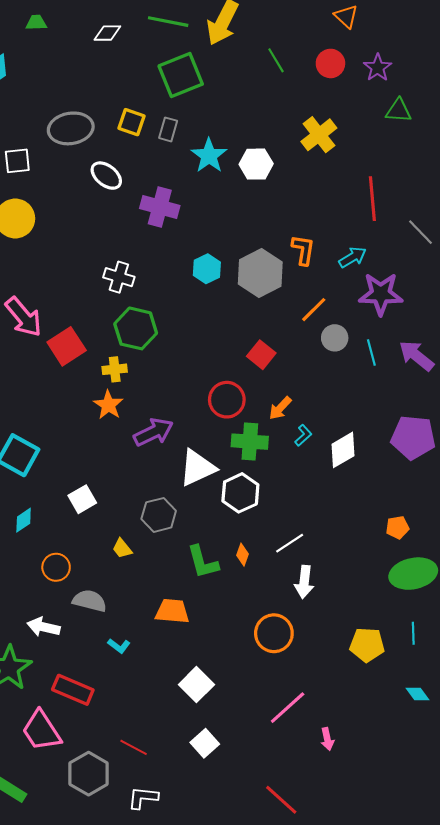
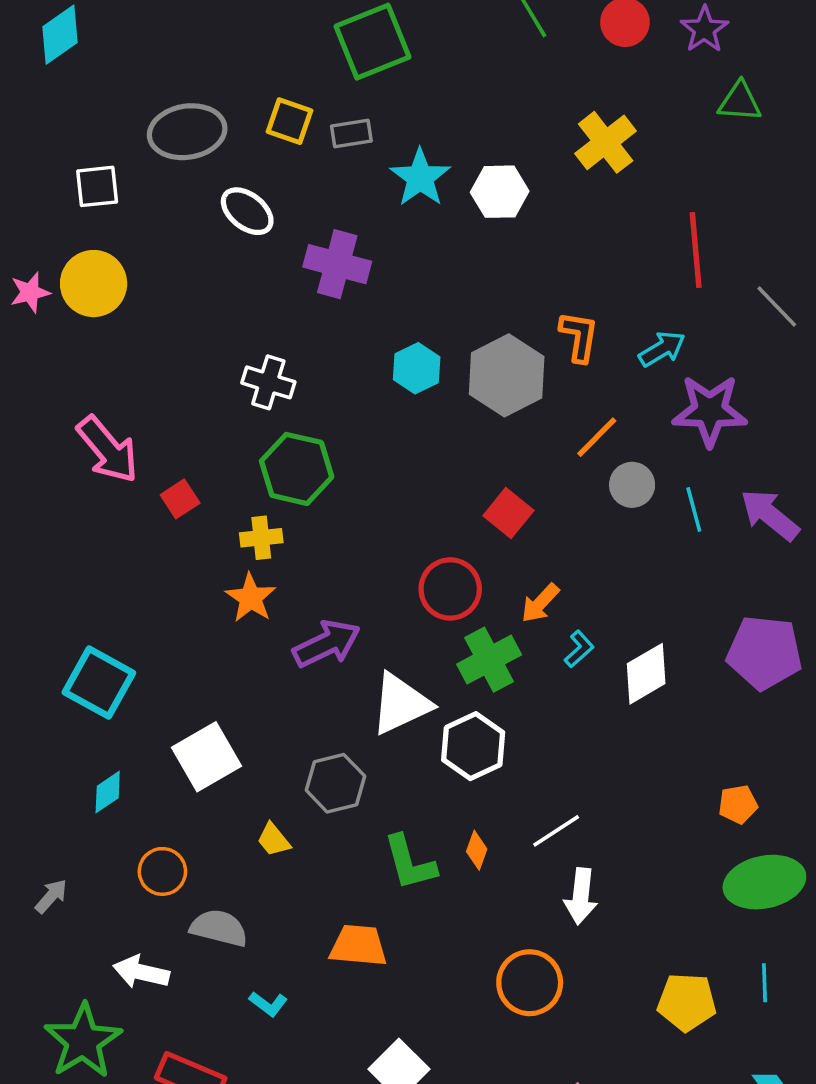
gray rectangle: (168, 129) -> (351, 133), turned 65
red square: (67, 346) -> (180, 499), size x0.6
green cross: (250, 442) -> (489, 660), turned -32
white square: (82, 499) -> (207, 757), size x1.4

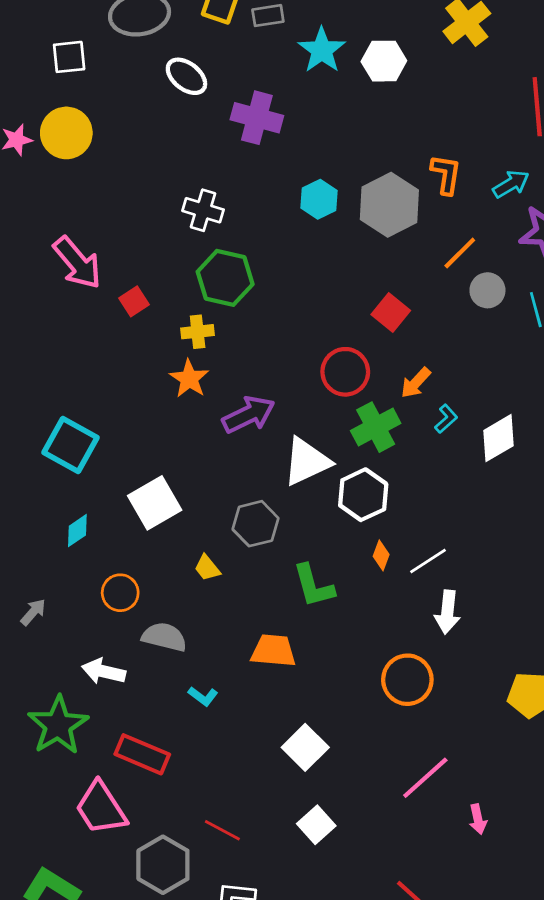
orange diamond: (477, 850) -> (381, 555), moved

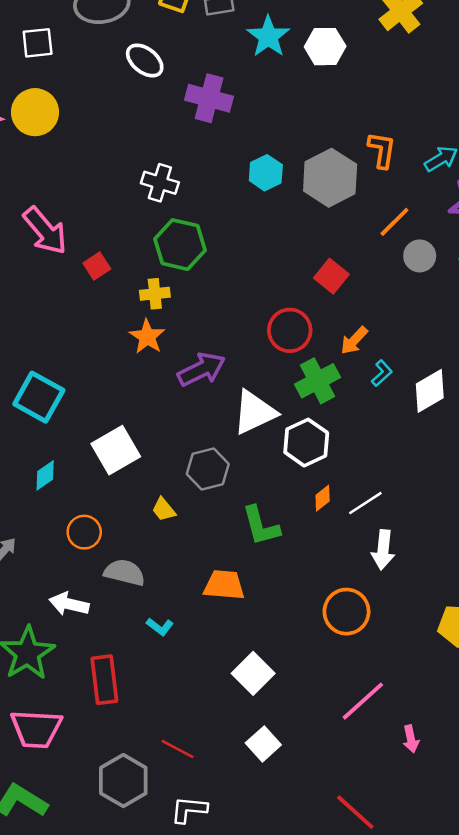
orange diamond: (381, 555) -> (323, 498), turned 32
red rectangle: (142, 754) -> (104, 680), turned 60
pink trapezoid: (101, 808) -> (36, 729), moved, turned -54

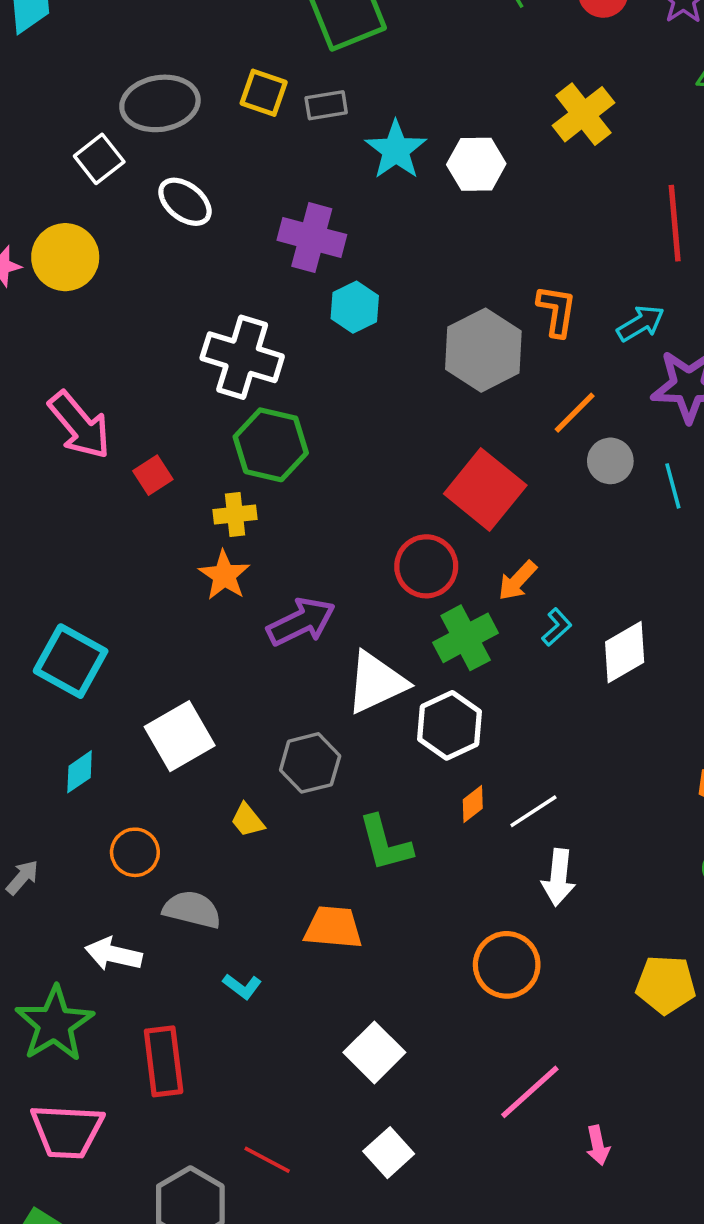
white square: (38, 43) -> (99, 159), moved, turned -32
white ellipse: (145, 60) -> (185, 202), moved
cyan hexagon: (266, 173) -> (355, 307), moved
white cross: (160, 183) -> (242, 357), size x1.5
red square: (331, 276) -> (485, 489), size x1.6

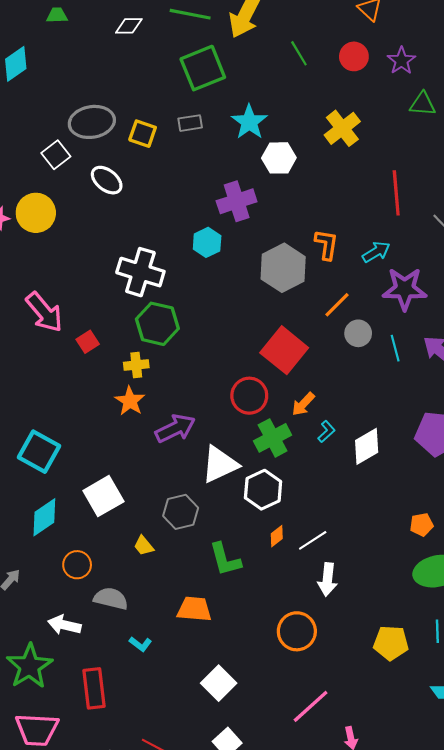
yellow square: (264, 93) -> (143, 134), moved
cyan star: (396, 150) -> (249, 122), moved
purple cross: (312, 237) -> (237, 201), moved, turned -33
cyan diamond: (80, 772) -> (44, 517), size x1.5

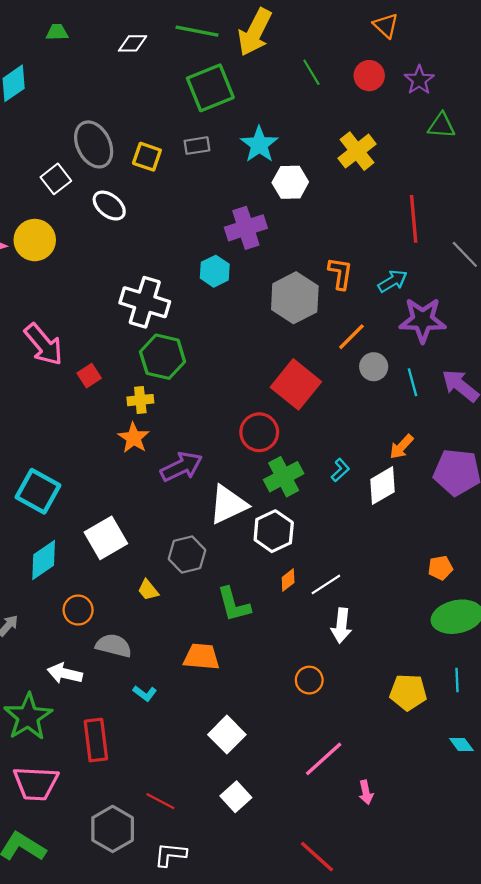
gray ellipse: (92, 122) -> (94, 144), turned 72
orange arrow: (303, 404) -> (401, 447), moved
orange circle: (297, 631) -> (309, 680), size x0.7

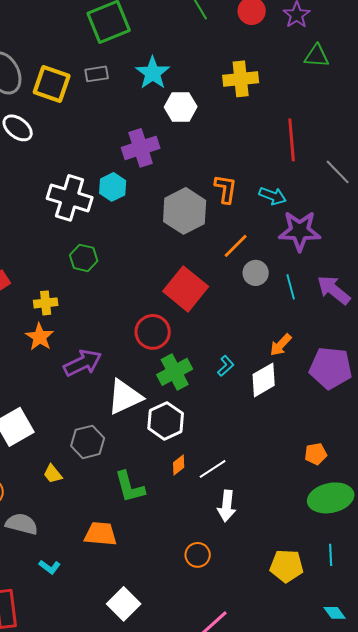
yellow cross: (357, 151) -> (241, 79), turned 32
yellow square: (147, 157) -> (52, 84), size x1.4
cyan arrow: (393, 281) -> (273, 196), turned 52
white cross: (145, 302) -> (70, 198), moved
green hexagon: (163, 357) -> (84, 258), moved, size x0.7

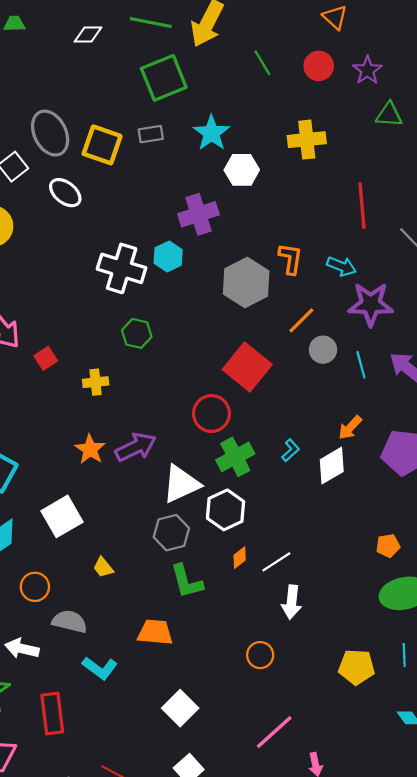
orange star: (40, 337) -> (90, 449), moved
gray hexagon: (88, 442) -> (171, 533), moved
cyan L-shape: (50, 567) -> (100, 668), size x1.5

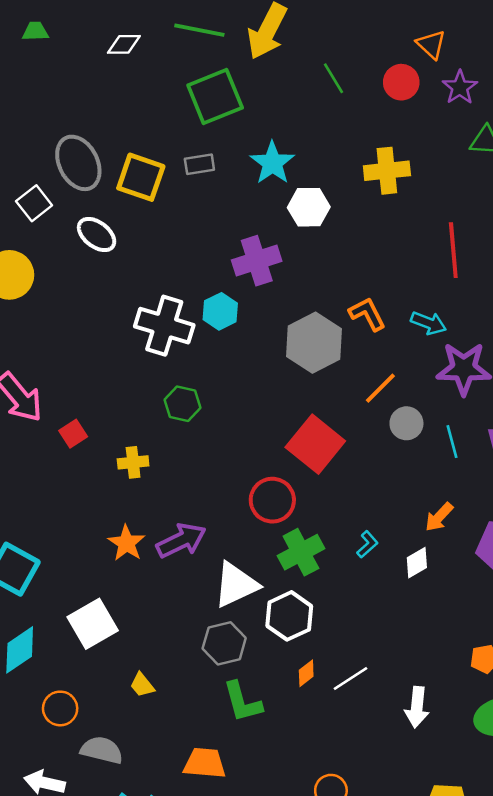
orange triangle: (335, 17) -> (431, 44), moved
orange L-shape: (291, 259) -> (367, 314), turned -36
white diamond: (332, 466) -> (417, 563), size x0.7
white arrow: (292, 602) -> (417, 707), moved

